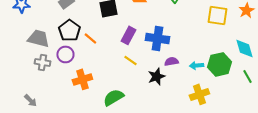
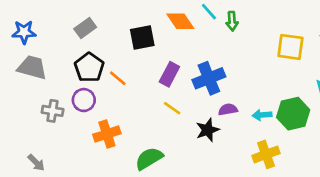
gray trapezoid: (38, 38) -> (32, 67), moved
blue cross: (157, 38) -> (209, 78), turned -30

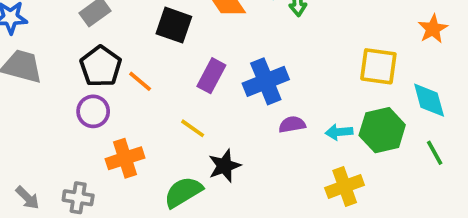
black square: (142, 37) -> (174, 25), turned 30
yellow square: (290, 47) -> (378, 66), moved
yellow line: (172, 108) -> (193, 128), moved
gray cross: (53, 111) -> (78, 198), moved
black star: (208, 130) -> (225, 166), moved

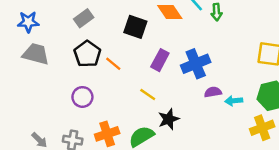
purple circle: (93, 111) -> (82, 97), moved
cyan arrow: (339, 132) -> (234, 101), moved
orange cross: (125, 158) -> (107, 134), moved
yellow cross: (345, 186) -> (262, 128), moved

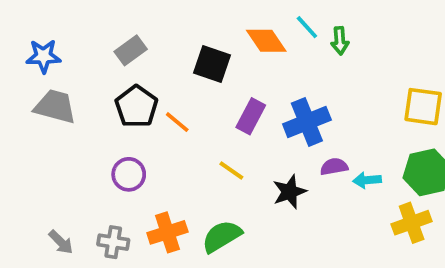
black star: (169, 119) -> (289, 192), moved

